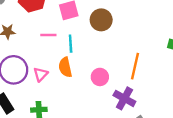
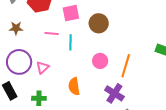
orange semicircle: (65, 67) -> (74, 86), moved
pink circle: (100, 77) -> (100, 61), moved

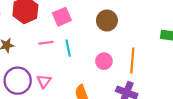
brown circle: (99, 23) -> (107, 21), moved

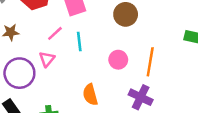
pink line: (46, 43) -> (55, 33), turned -40
pink triangle: (44, 81) -> (47, 59), moved

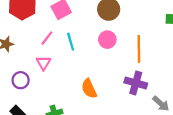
pink circle: (118, 60) -> (107, 40), moved
purple circle: (19, 73) -> (21, 80), size x0.6

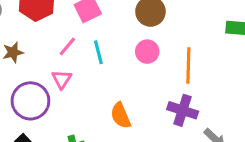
purple circle: (21, 80) -> (30, 101), size x1.6

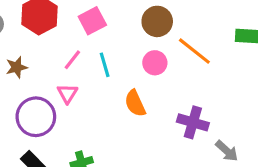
orange line: (188, 65) -> (194, 51), moved, turned -52
orange semicircle: (121, 116) -> (135, 103), moved

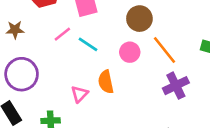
cyan line: (105, 65) -> (88, 44), turned -54
pink triangle: (67, 94) -> (79, 94), moved
purple cross: (193, 122) -> (176, 86), moved, turned 35

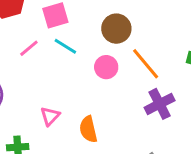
cyan line: (88, 44) -> (65, 46), moved
orange semicircle: (106, 82) -> (88, 129), moved

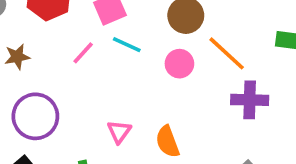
purple cross: (160, 104) -> (250, 100), turned 36

